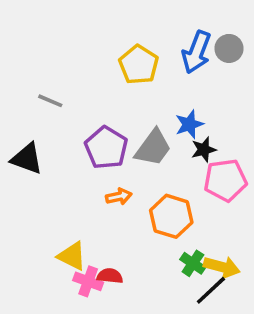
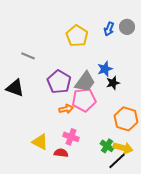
blue arrow: (197, 52) -> (109, 29), size x0.6
pink pentagon: (225, 180) -> (84, 100), moved
orange hexagon: (171, 216) -> (126, 119), moved
pink cross: (88, 281) -> (71, 137), moved

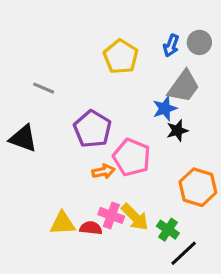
gray trapezoid: (85, 82) -> (184, 86), moved
pink pentagon: (84, 100) -> (132, 157), turned 30
yellow triangle: (40, 142) -> (63, 223), turned -30
yellow arrow: (123, 148) -> (135, 217), moved, turned 30
red semicircle: (61, 153) -> (91, 228), moved

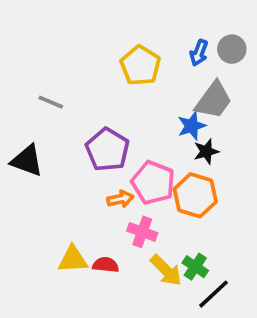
orange hexagon: (198, 187) -> (195, 195), moved
pink cross: (111, 215) -> (142, 232), moved
yellow arrow: (135, 217) -> (166, 270), moved

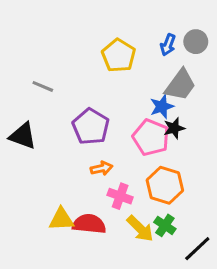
pink pentagon: (153, 183) -> (151, 137), moved
orange hexagon: (195, 195) -> (165, 185), moved
red semicircle: (106, 265) -> (89, 224), size x1.5
black line: (214, 294) -> (197, 249), moved

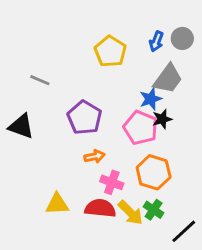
red semicircle: (89, 224) -> (100, 208), moved

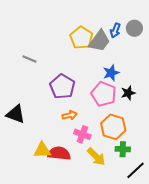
gray trapezoid: (168, 79) -> (99, 41), moved
black star: (162, 119) -> (128, 93), moved
black triangle: (21, 126) -> (16, 114), moved
red semicircle: (100, 208) -> (59, 153), moved
green cross: (154, 210) -> (123, 149), moved, turned -32

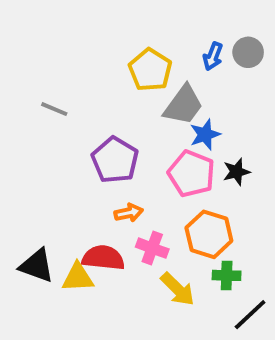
gray trapezoid: (99, 41) -> (184, 105), moved
black triangle: (16, 114) -> (37, 266), moved
red semicircle: (59, 153) -> (103, 258), moved

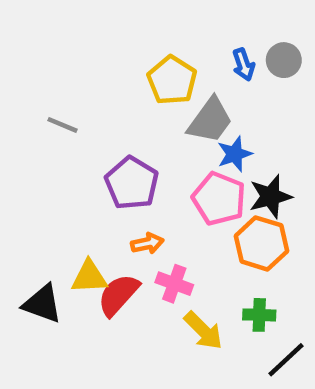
blue arrow: (213, 56) -> (244, 65), turned -40
black star: (236, 172) -> (270, 196), size x1.4
orange hexagon: (209, 234) -> (261, 243), moved
red semicircle: (103, 258) -> (118, 295), turned -54
yellow triangle: (78, 277) -> (89, 277), moved

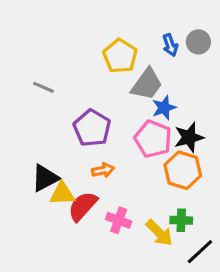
pink cross: (174, 284) -> (119, 220), moved
black triangle: (42, 304) -> (45, 178), moved, turned -48
yellow arrow: (203, 331) -> (159, 233), moved

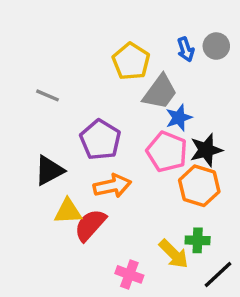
orange arrow: (103, 170) -> (112, 186), size x1.5
black triangle: (45, 178) -> (49, 170), moved
pink cross: (119, 220) -> (129, 274), moved

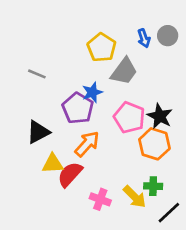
blue star: (179, 118) -> (92, 92), moved
black star: (206, 150) -> (160, 116), turned -30
orange arrow: (112, 186) -> (87, 144), turned -36
pink cross: (129, 274) -> (100, 199), moved

